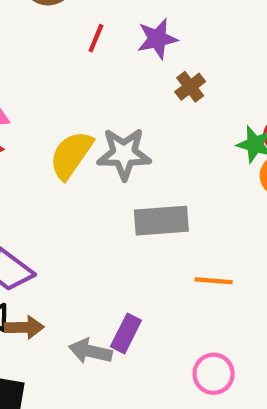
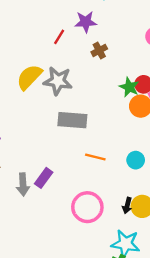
red line: (96, 38) -> (59, 37), moved
gray arrow: (90, 351) -> (23, 184), turned -115
pink circle: (214, 374) -> (87, 207), size x1.4

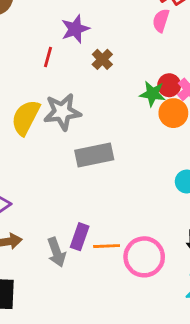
orange line: (95, 157) -> (107, 246), moved

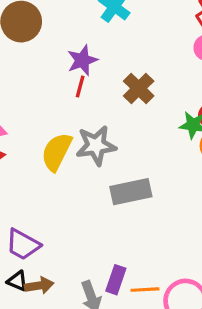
purple star: (75, 29) -> (82, 60), moved
brown cross: (102, 59) -> (139, 88), size x1.4

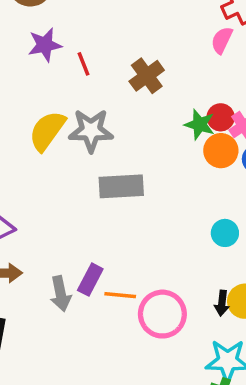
purple star: (82, 60) -> (45, 45), moved
red line: (80, 87) -> (83, 64), turned -45

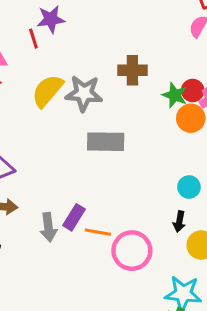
red line: (83, 64) -> (33, 39), moved
brown cross: (147, 76) -> (132, 70), moved, turned 32
black arrow: (222, 303) -> (179, 222), moved

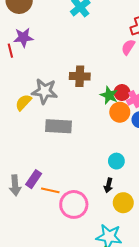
yellow semicircle: (47, 91) -> (23, 102), moved, size x0.7

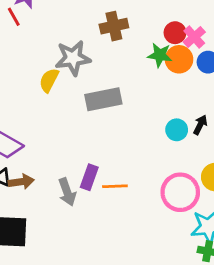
green star: (109, 95) -> (160, 55), moved
cyan circle: (116, 161) -> (177, 130), moved
black arrow: (108, 185) -> (200, 125), moved, turned -152
pink circle: (74, 204) -> (180, 192), moved

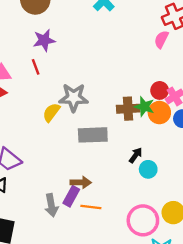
red line: (14, 17) -> (36, 67), moved
brown cross: (114, 26) -> (128, 109), moved
black arrow: (200, 125) -> (136, 155), moved
brown arrow: (21, 182) -> (81, 182), moved

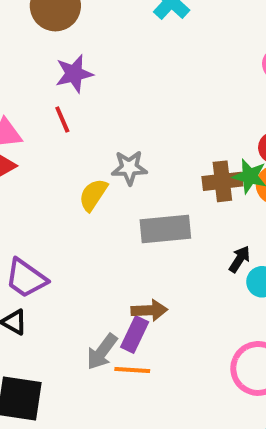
gray star: (74, 98) -> (129, 168), size x0.7
gray arrow: (51, 205) -> (102, 352), turned 50
orange line: (91, 207) -> (132, 370), moved

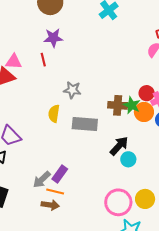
yellow semicircle: (93, 195) -> (54, 114), moved, turned -36
black arrow: (239, 259) -> (119, 146), size x1.5
brown arrow: (149, 310) -> (50, 205), moved

